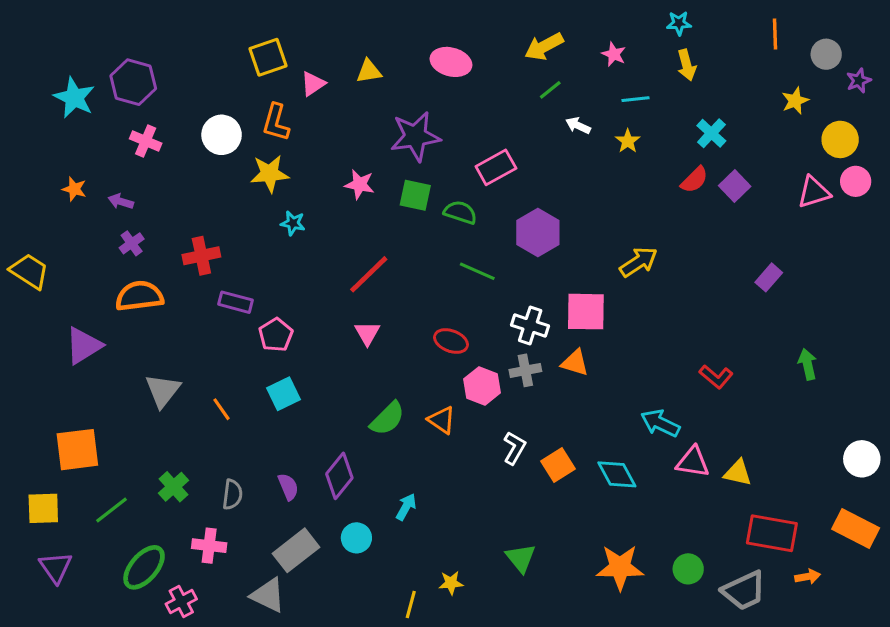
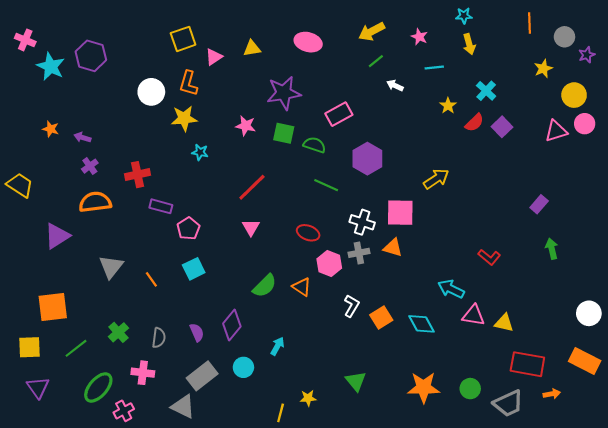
pink cross: (146, 141) -> (25, 40), moved
yellow star: (628, 141) -> (448, 106), moved
purple rectangle: (769, 277) -> (539, 204), moved

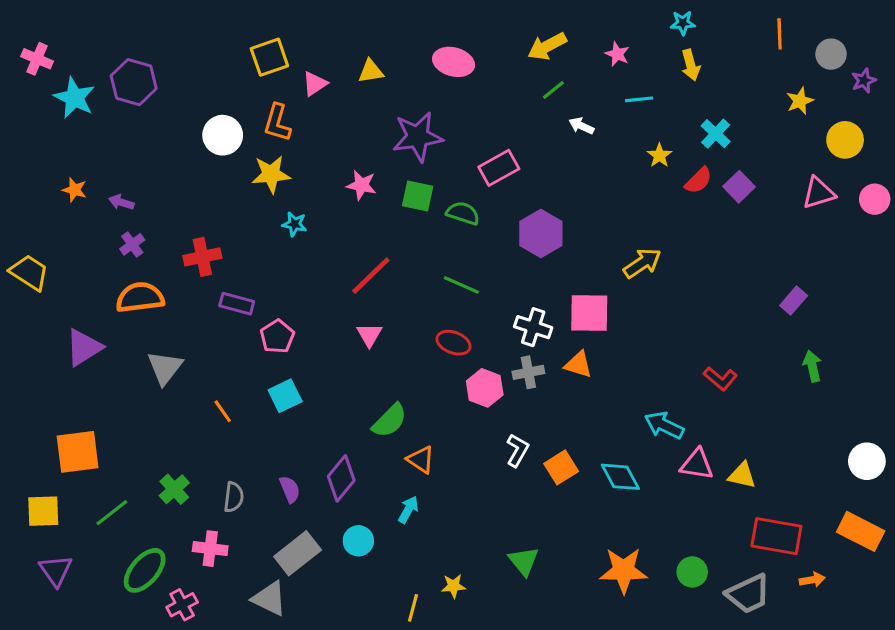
pink circle: (585, 124) -> (875, 199), moved
green line: (326, 185) -> (461, 285), moved
gray triangle: (111, 267) -> (165, 368), moved
orange triangle: (302, 287) -> (421, 460), moved

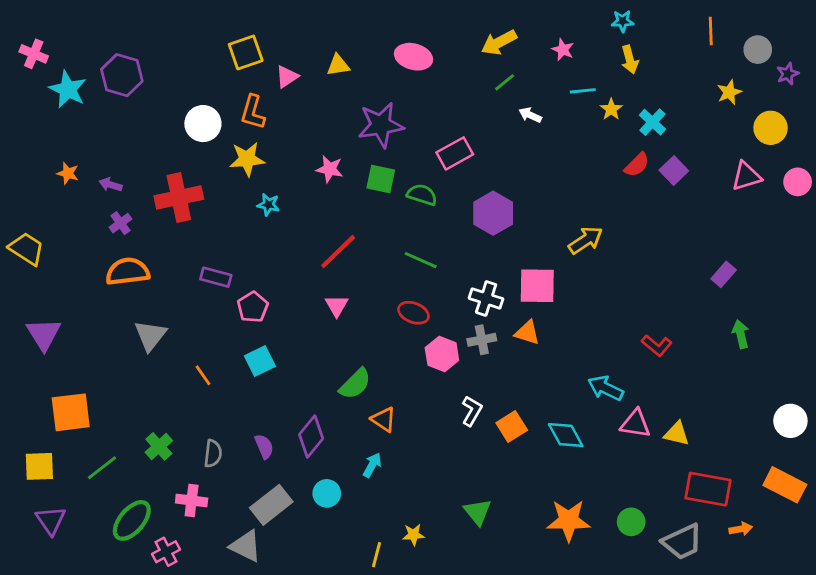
yellow star: (659, 155) -> (611, 109), moved
red cross: (202, 257) -> (179, 198), moved, size x1.4
purple triangle: (84, 347) -> (44, 334), moved, turned -30

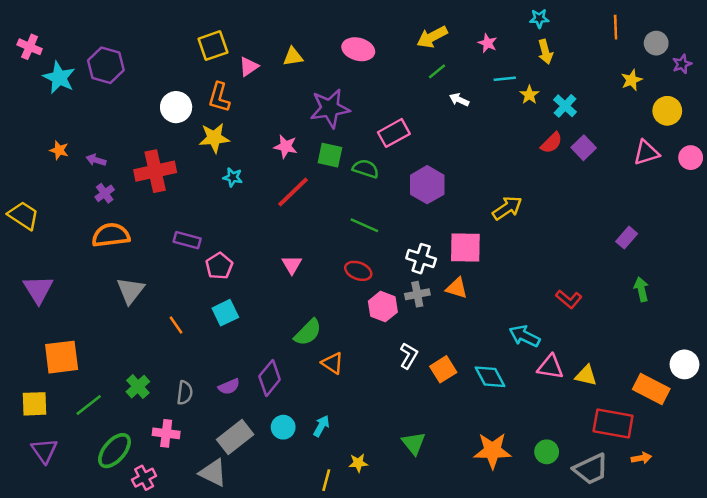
red line: (338, 252) -> (293, 192), moved
purple semicircle: (264, 446) -> (229, 387), turned 90
cyan arrow: (372, 465) -> (321, 426), moved
orange rectangle: (785, 485) -> (651, 389), moved

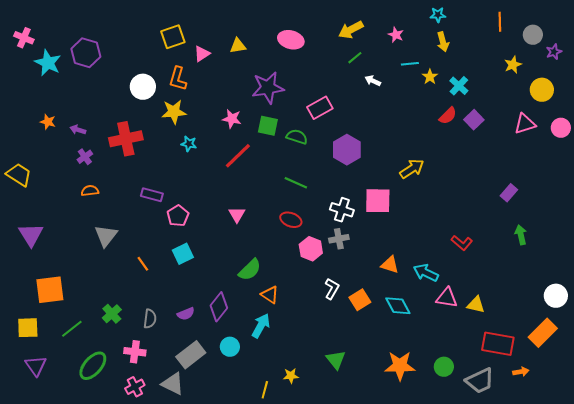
orange semicircle: (111, 235) -> (90, 191), size x0.6
orange triangle: (457, 288) -> (390, 265), moved
orange rectangle: (651, 389) -> (543, 333), moved, turned -72
cyan arrow: (321, 426) -> (261, 326), moved, size x1.4
pink cross: (144, 478) -> (135, 387), moved

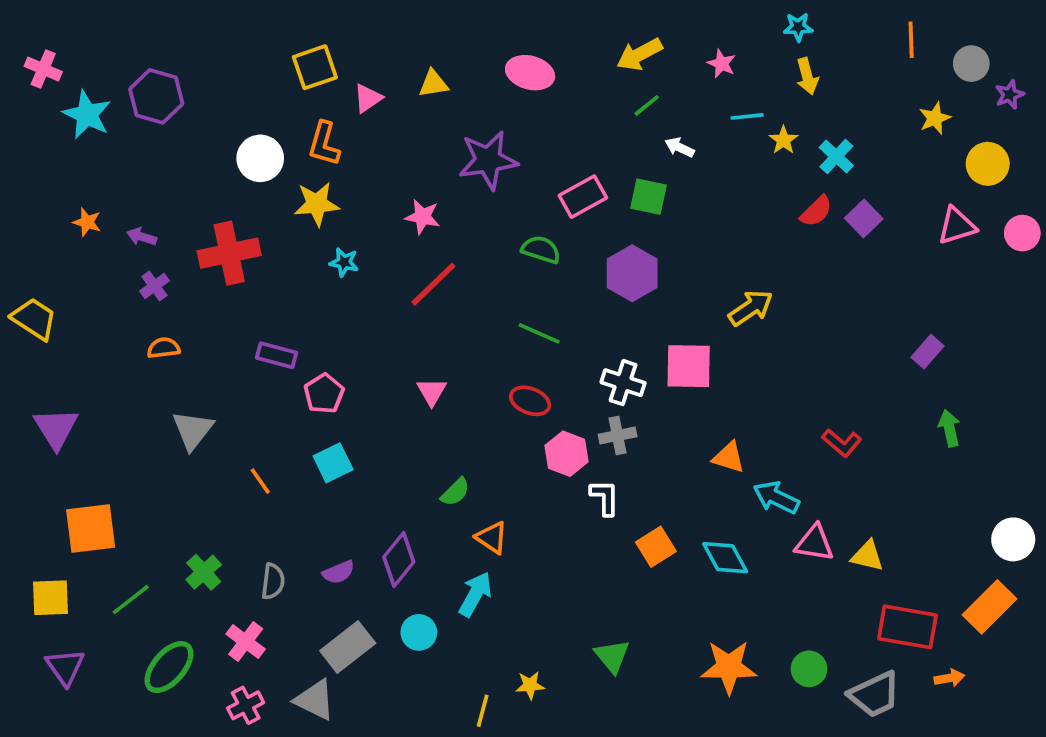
green square: (268, 126) -> (649, 197), moved
orange triangle: (390, 265) -> (729, 457), moved
green semicircle: (250, 270) -> (455, 492), size x0.7
white L-shape: (332, 289) -> (605, 497), moved, turned -30
pink cross: (135, 352) -> (246, 642), turned 30

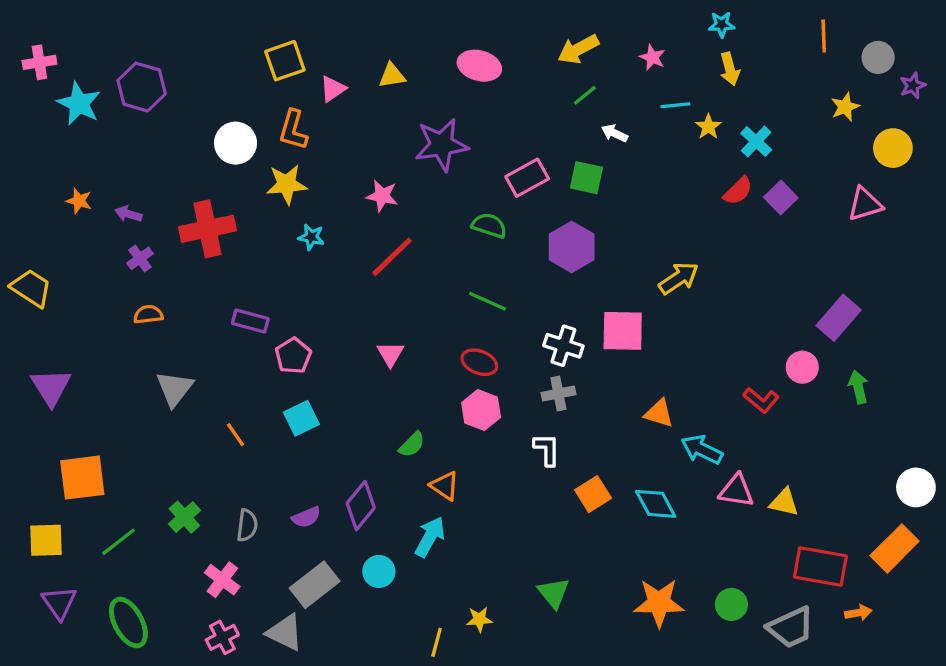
pink cross: (43, 69) -> (39, 62), turned -32
pink circle: (1022, 233) -> (802, 367), moved
purple rectangle: (928, 352) -> (839, 318), size x1.5
pink hexagon: (567, 454) -> (481, 410), moved
green ellipse: (169, 667) -> (128, 623), moved, turned -69

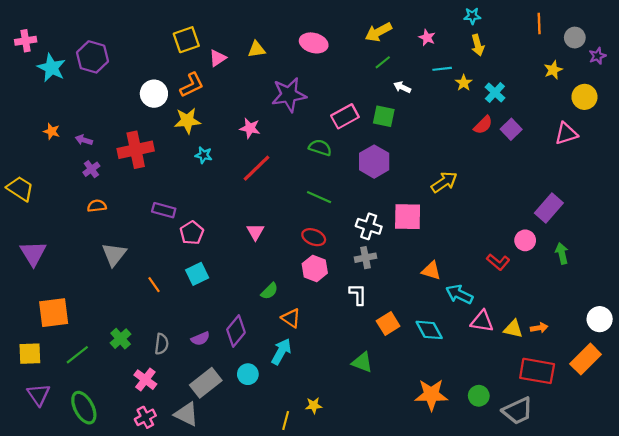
orange L-shape: (293, 130) -> (192, 85), turned -132
green triangle: (554, 593) -> (362, 362), moved, turned -30
orange arrow: (858, 613) -> (539, 328), moved

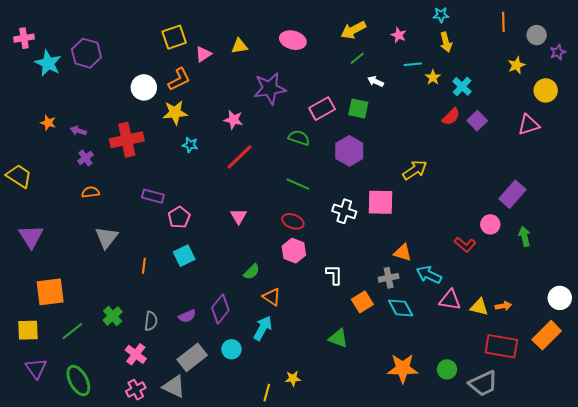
gray cross: (365, 258) -> (389, 278), moved
orange line: (154, 285) -> (144, 266), turned 42

